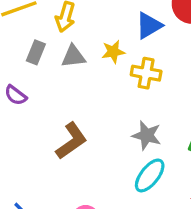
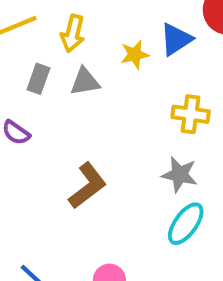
yellow star: (113, 52) -> (135, 55), moved
yellow cross: (146, 73) -> (191, 114), moved

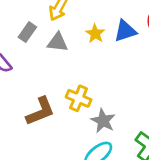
yellow star: (135, 55) -> (95, 34), turned 30
yellow cross: (191, 114) -> (79, 98), moved

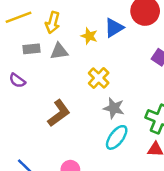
gray rectangle: (27, 32) -> (32, 49), turned 63
yellow cross: (79, 98) -> (99, 78), moved, turned 35

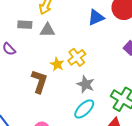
yellow star: (89, 36) -> (57, 64), moved
brown L-shape: (59, 113) -> (39, 81), turned -45

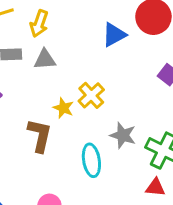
gray star: (86, 84) -> (123, 135), moved
cyan ellipse: (84, 109) -> (91, 160), moved, turned -50

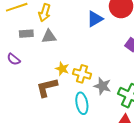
yellow cross: (91, 95) -> (82, 74), moved, turned -30
brown L-shape: (40, 135) -> (47, 87), turned -115

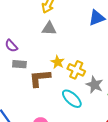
gray rectangle: (26, 34) -> (19, 64), moved
cyan ellipse: (82, 103) -> (72, 99), turned -45

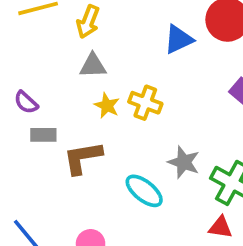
yellow star: (58, 62) -> (107, 106), moved
yellow cross: (76, 70) -> (145, 103), moved

